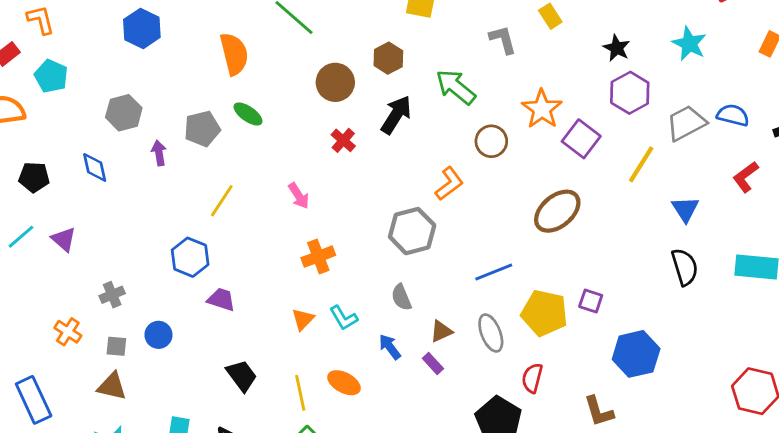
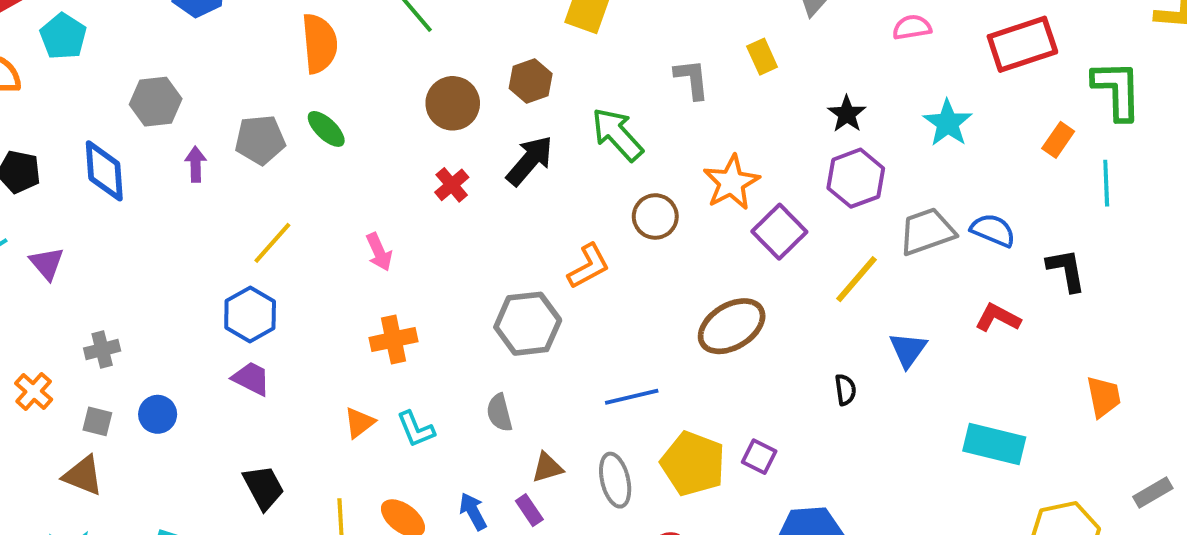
blue diamond: (95, 167) -> (104, 171), size x1.4
red L-shape: (746, 177) -> (998, 318), turned 56
blue hexagon: (190, 257) -> (250, 314), moved
black semicircle: (685, 267) -> (845, 390), moved, size x0.6
blue arrow: (390, 347) -> (473, 511), moved

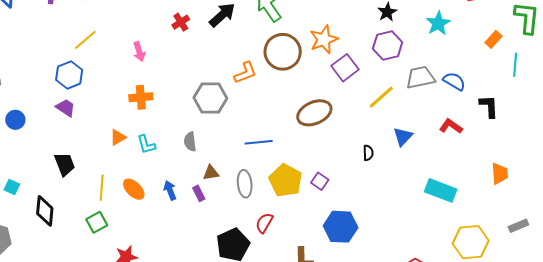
brown circle: (655, 216) -> (283, 52), size x1.6

